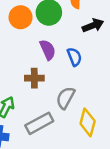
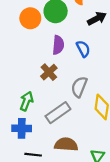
purple semicircle: (48, 50) -> (58, 45), turned 36
brown cross: (34, 78) -> (49, 72), turned -35

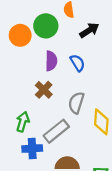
blue cross: (22, 128) -> (32, 148), moved

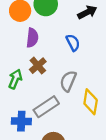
purple semicircle: (51, 61) -> (32, 38), moved
green arrow: (23, 122) -> (15, 79), moved

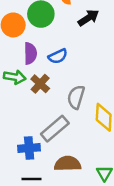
blue semicircle: (73, 43) -> (58, 56), moved, turned 98
green arrow: (15, 79) -> (15, 77), moved, turned 84

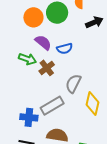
purple semicircle: (30, 53) -> (43, 42), turned -60

